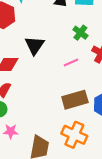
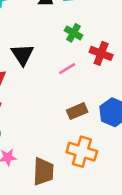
brown rectangle: (75, 100) -> (77, 111), size x0.7

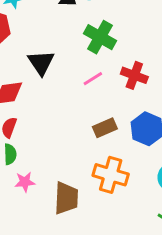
green cross: (74, 33) -> (100, 37), size x1.5
red cross: (101, 53) -> (134, 75), moved

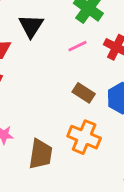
brown rectangle: (105, 128) -> (84, 93), turned 50

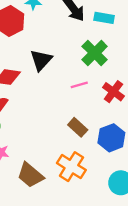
brown trapezoid: (41, 154) -> (30, 175), turned 112

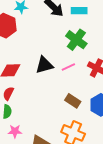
black triangle: (41, 60) -> (44, 65), moved, turned 42

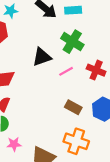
black triangle: (44, 65) -> (42, 57), moved

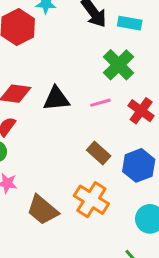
black triangle: (42, 57) -> (56, 99), moved

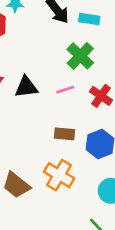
brown rectangle: (99, 153) -> (65, 134), turned -36

